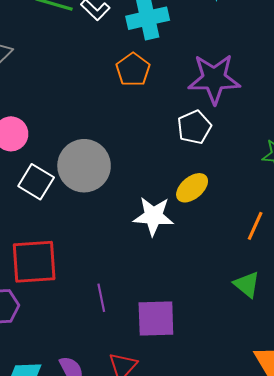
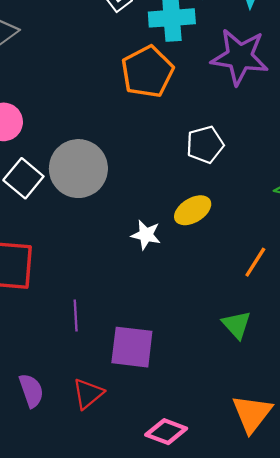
orange pentagon: (133, 70) -> (147, 72), size x1.4
purple star: (214, 79) -> (240, 57), moved
white star: (153, 216) -> (146, 235), size x0.7

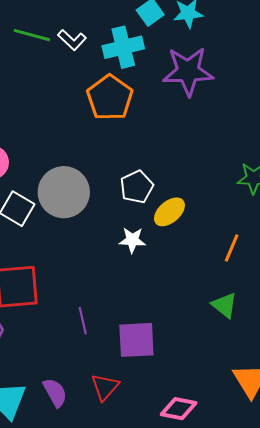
white pentagon: (205, 145) -> (137, 187), moved

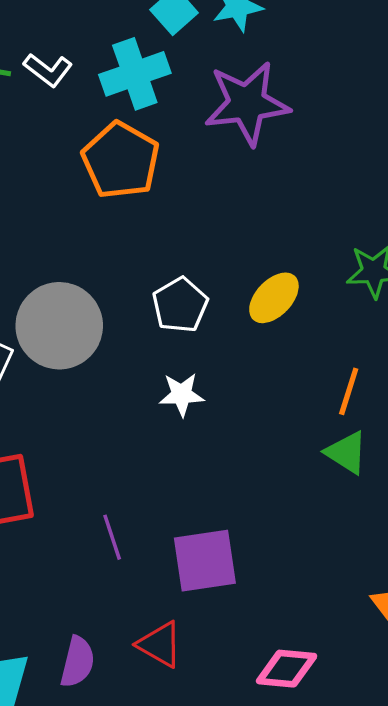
yellow ellipse: (169, 212) -> (274, 298), moved
green triangle: (224, 305) -> (347, 453), moved
red triangle: (105, 387) -> (160, 644), turned -36
purple semicircle: (55, 393) -> (78, 662), turned 48

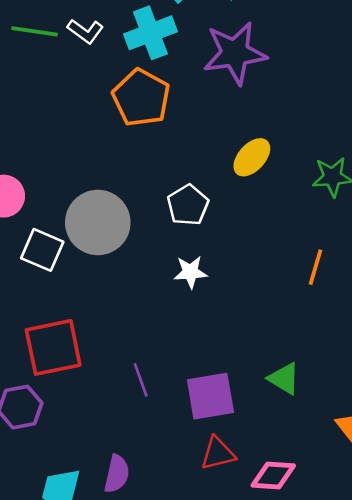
yellow ellipse: (274, 298) -> (252, 157), moved
green triangle: (347, 453) -> (284, 379), moved
red triangle: (160, 644) -> (218, 453), moved, turned -42

